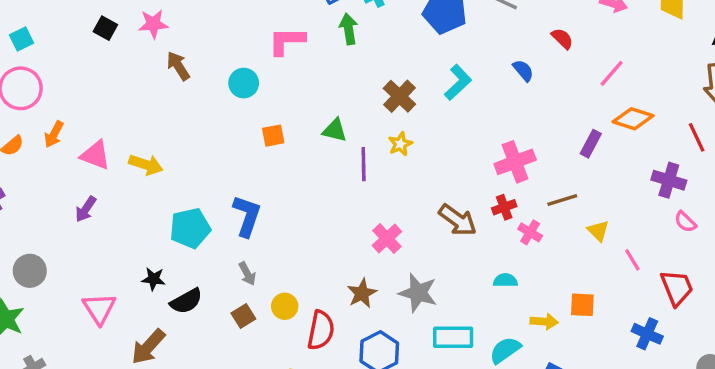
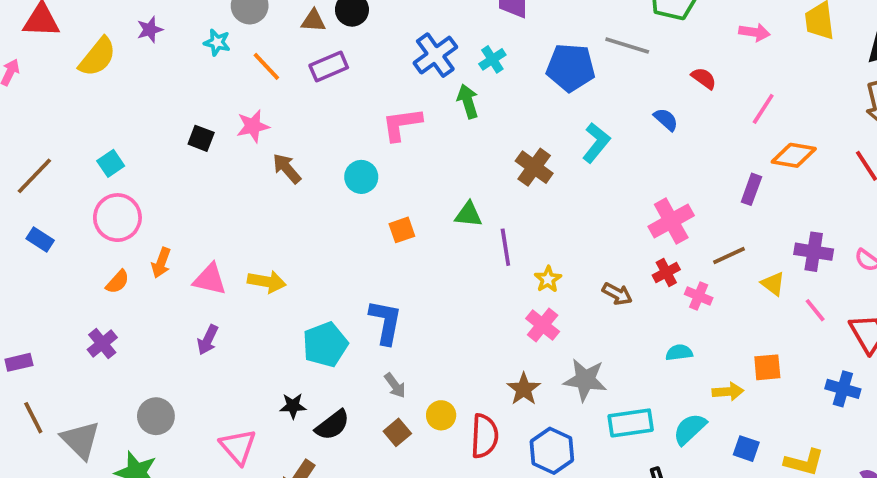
yellow star: (400, 144) -> (548, 279), moved
purple cross: (669, 180) -> (814, 252), moved
brown arrow: (458, 220) -> (617, 294), size x0.7

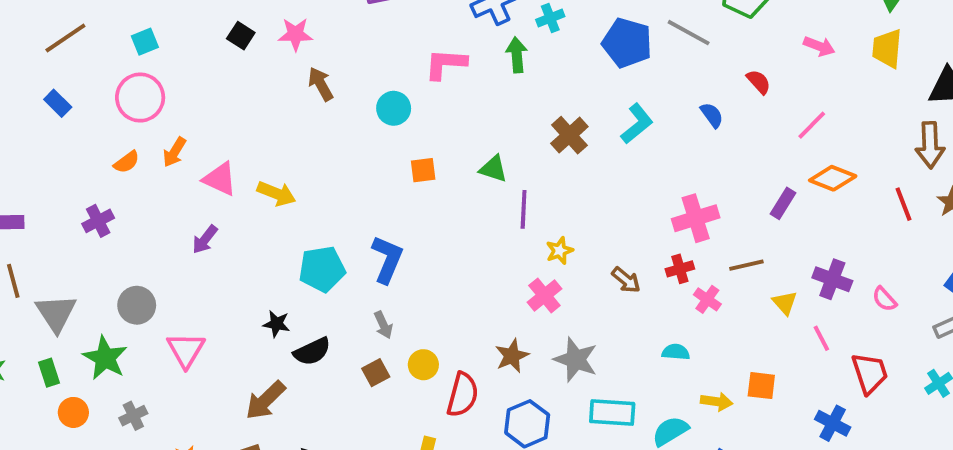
pink triangle: (238, 447) -> (186, 350), moved

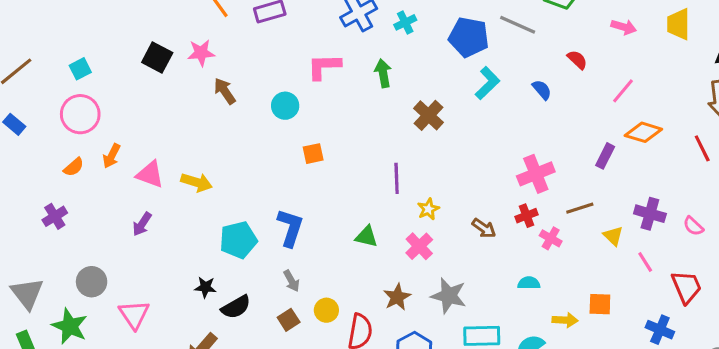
black square: (241, 36) -> (157, 57), size x1.4
green arrow: (517, 55) -> (383, 73), moved
cyan L-shape: (637, 124) -> (487, 83), moved
green triangle: (493, 169) -> (366, 237), moved

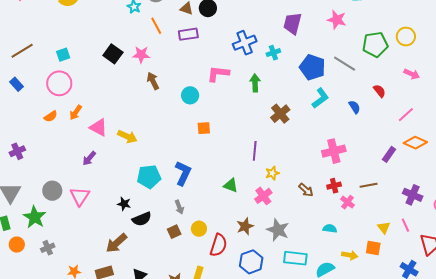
pink cross: (536, 174) -> (334, 151), moved
purple cross: (55, 216) -> (17, 151), moved
yellow triangle: (613, 236) -> (384, 227), moved
pink triangle: (134, 314) -> (80, 196), moved

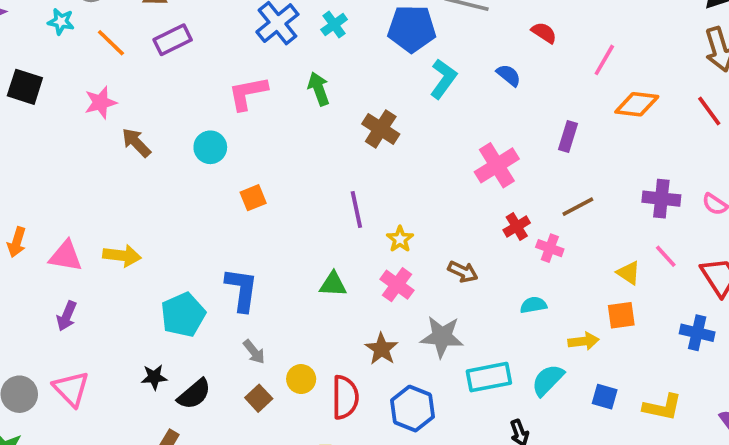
black square: (113, 54) -> (25, 87), moved
purple rectangle: (389, 154) -> (568, 136), moved
brown arrow: (306, 190) -> (463, 272), moved

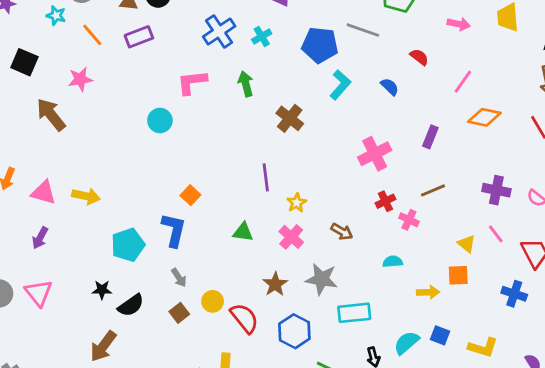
brown arrow: (136, 143) -> (51, 115), moved, size x1.4
orange square: (253, 198) -> (190, 195), moved, turned -30
cyan semicircle: (548, 380) -> (407, 343), moved
red semicircle: (345, 397) -> (244, 318), turned -44

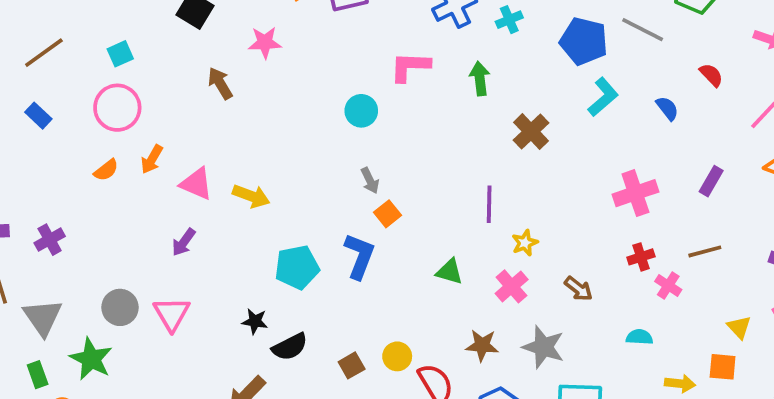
brown arrow: (51, 115) -> (220, 83), size x0.7
gray arrow: (179, 278) -> (370, 181), moved
brown star: (275, 284) -> (482, 345), turned 30

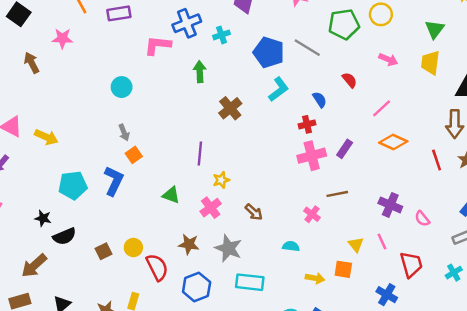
pink L-shape: (410, 67) -> (158, 45), moved
pink cross: (635, 193) -> (312, 156), moved
red cross: (641, 257) -> (307, 124), moved

